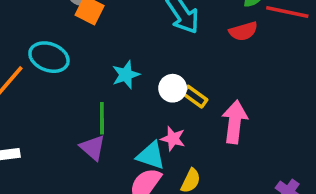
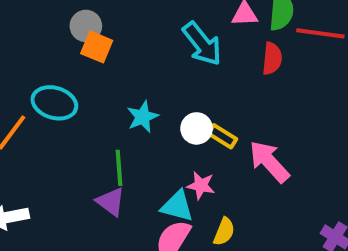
red semicircle: (243, 31) -> (272, 59), turned -64
pink arrow: (235, 122) -> (269, 162), turned -45

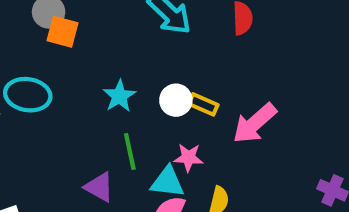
pink arrow: (269, 162) -> (255, 123), turned -81
green line: (119, 168) -> (130, 151), moved

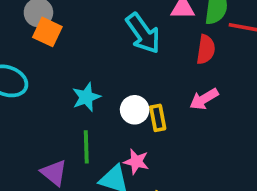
yellow rectangle: (203, 104) -> (158, 118), turned 45
pink arrow: (255, 123) -> (204, 99), moved, size x0.7

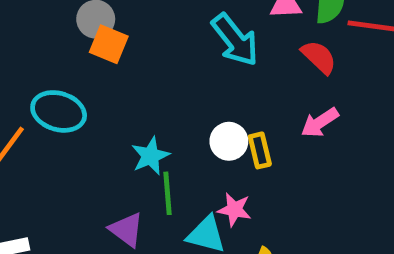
red semicircle: (206, 49) -> (319, 57), turned -52
cyan star: (86, 97) -> (150, 156), moved

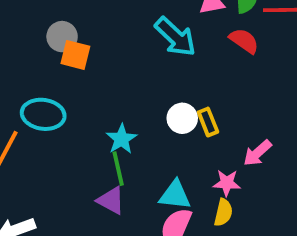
pink arrow: (320, 123) -> (257, 153), moved
green line: (168, 193) -> (118, 169), moved
pink star: (234, 209) -> (227, 183), moved

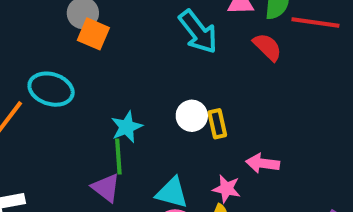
pink arrow: (257, 153) -> (263, 163), turned 40

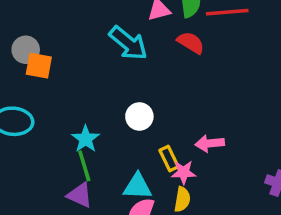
yellow rectangle: (217, 124) -> (169, 158), moved

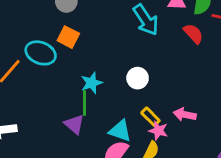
orange square: (39, 66) -> (68, 37), moved
yellow rectangle: (169, 158) -> (150, 117), turned -36

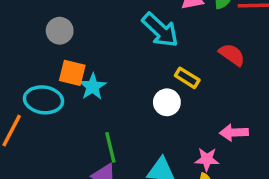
red semicircle: (193, 34) -> (232, 55), moved
cyan star: (92, 83) -> (93, 87), moved
yellow rectangle: (150, 117) -> (187, 78), moved

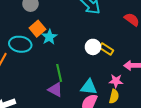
orange square: (72, 73) -> (37, 29), turned 35
yellow rectangle: (187, 78) -> (106, 49), moved

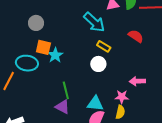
orange square: (37, 29) -> (43, 47), turned -35
yellow rectangle: (106, 49) -> (104, 46), moved

